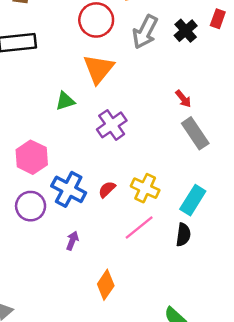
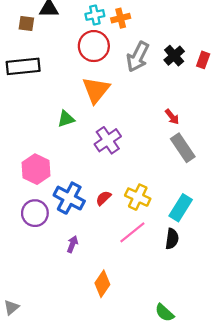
red rectangle: (218, 19) -> (203, 60), moved

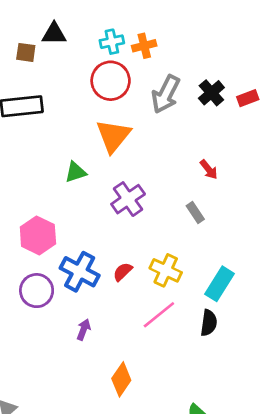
red rectangle: (203, 60) -> (248, 98), turned 49
gray rectangle: (183, 148) -> (195, 213), moved, size x0.6

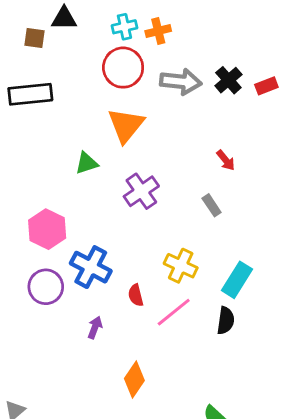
gray arrow: (166, 94) -> (181, 82), turned -111
red semicircle: (123, 272) -> (136, 295), moved, turned -60

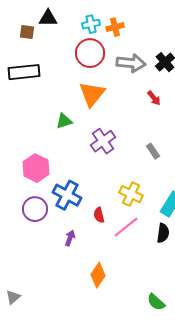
red arrow: (226, 160) -> (154, 98), moved

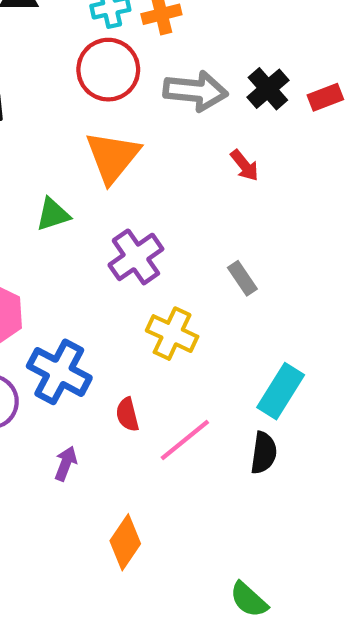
yellow cross: (131, 194) -> (172, 334), moved

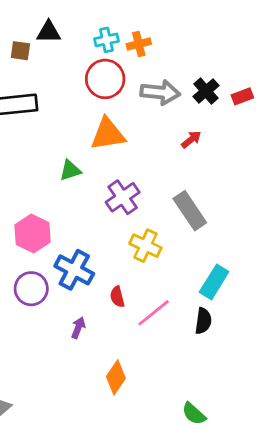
orange triangle: (112, 157) -> (108, 134), turned 42
red arrow: (244, 165) -> (191, 139), turned -90
gray rectangle: (242, 278) -> (190, 211), size x1.8

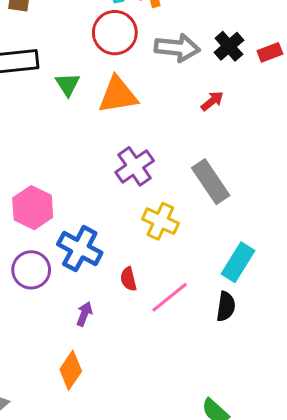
green triangle: (70, 170) -> (68, 84), moved, turned -45
orange diamond: (116, 377) -> (71, 370), moved

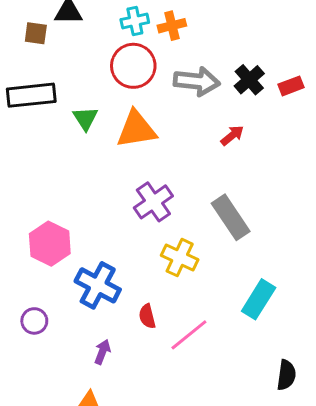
purple circle: (31, 270) -> (34, 321), moved, size x0.7
black semicircle: (226, 306) -> (286, 375), moved

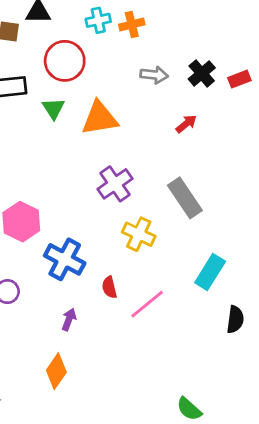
red circle: (133, 66) -> (65, 61), moved
gray arrow: (197, 81) -> (154, 75), size x0.7
black semicircle: (286, 375) -> (235, 319), moved

